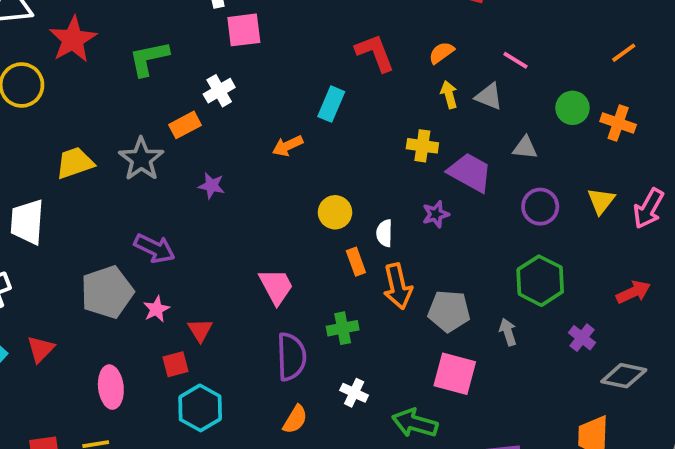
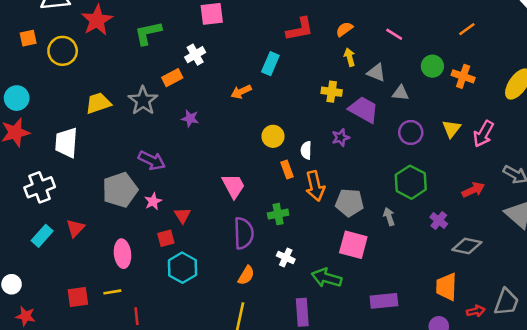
red L-shape: (375, 53) -> (300, 29), turned 100
gray triangle: (489, 96) -> (376, 73), moved

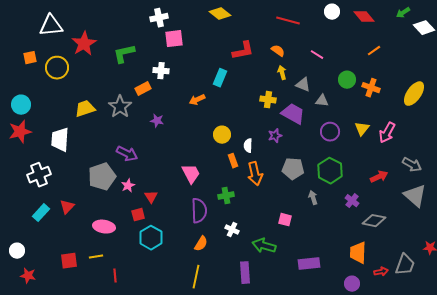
orange semicircle: (344, 29) -> (278, 51), turned 72
white cross: (195, 55) -> (161, 71), turned 35
gray pentagon: (350, 203) -> (293, 169), moved
pink square: (353, 245) -> (285, 220), size x0.6
pink ellipse: (122, 254) -> (104, 227), turned -75

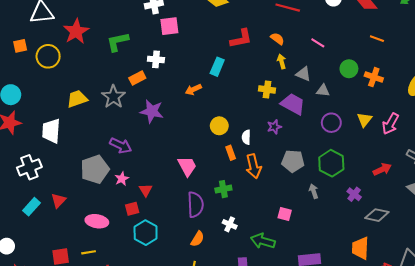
orange line: (374, 51) -> (377, 39), turned 56
purple star: (157, 121) -> (152, 111), size x1.6

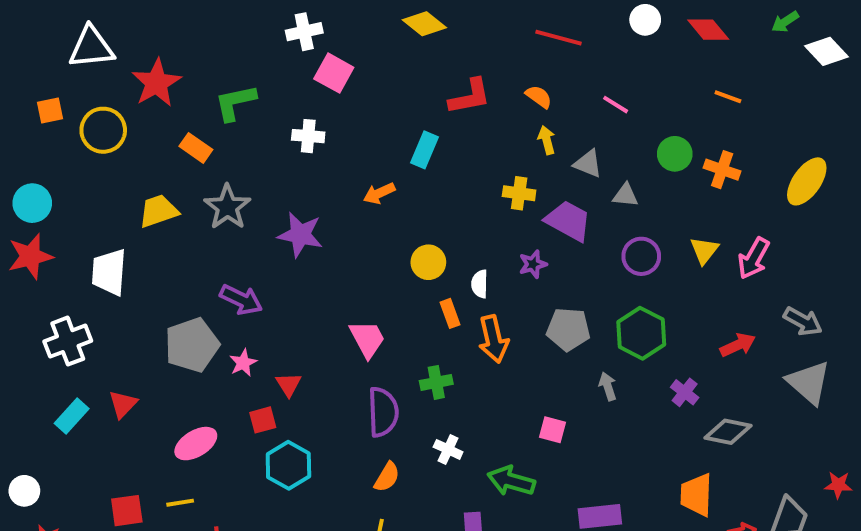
pink square: (169, 26) -> (334, 73), turned 36
orange rectangle: (137, 78) -> (196, 148), moved, turned 63
pink ellipse: (97, 221) -> (196, 444), turned -40

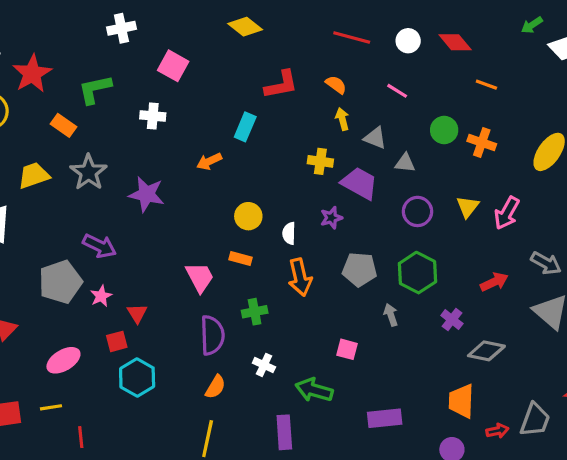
white circle: (645, 20) -> (408, 41), moved
red diamond: (708, 30) -> (455, 42), moved
white cross: (304, 32) -> (121, 28), moved
orange rectangle: (450, 313) -> (240, 258), moved, turned -55

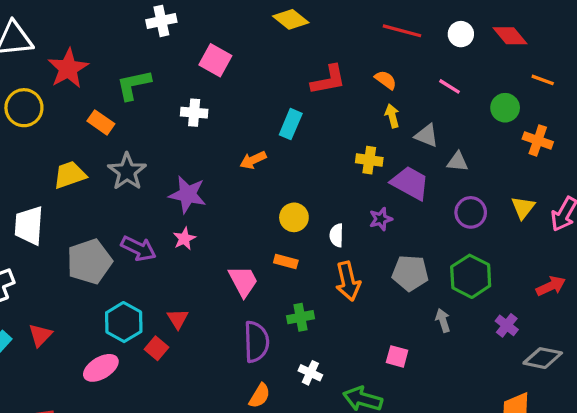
green circle: (444, 130) -> (505, 108), moved
gray pentagon: (60, 282) -> (89, 262), moved
pink star: (101, 296) -> (184, 239), moved
red square: (117, 341) -> (157, 348), turned -35
cyan hexagon: (137, 378) -> (124, 322), moved

